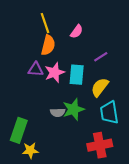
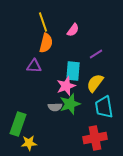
pink star: (55, 73) -> (66, 86), moved

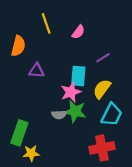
orange semicircle: (46, 43) -> (18, 46), moved
green star: (70, 104) -> (75, 111), turned 30
cyan trapezoid: (104, 107) -> (112, 115), turned -145

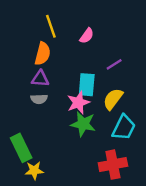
orange semicircle: (18, 46) -> (43, 54), moved
gray semicircle: (59, 115) -> (39, 99), moved
green rectangle: (19, 133) -> (21, 148), turned -45

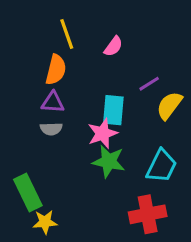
yellow semicircle: (113, 99) -> (169, 105), moved

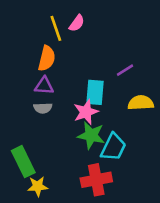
pink semicircle: (113, 46) -> (77, 23), moved
yellow semicircle: (169, 105) -> (141, 103), moved, turned 50
cyan trapezoid: (162, 166) -> (113, 147), moved
red cross: (148, 214) -> (96, 180), moved

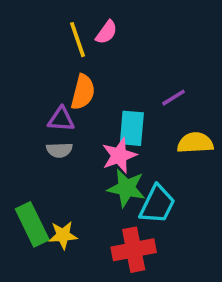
orange semicircle: (47, 58) -> (83, 92), moved
yellow star: (38, 186) -> (63, 235), moved

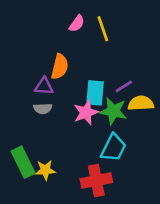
yellow line: (77, 40) -> (103, 29), moved
purple line: (174, 98) -> (124, 86), moved
green star: (126, 188) -> (113, 111), moved

